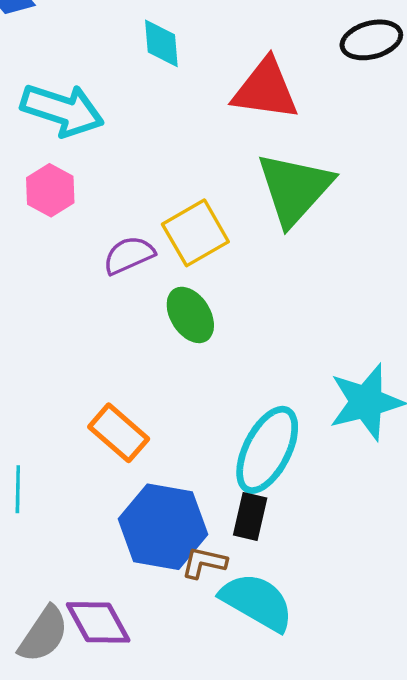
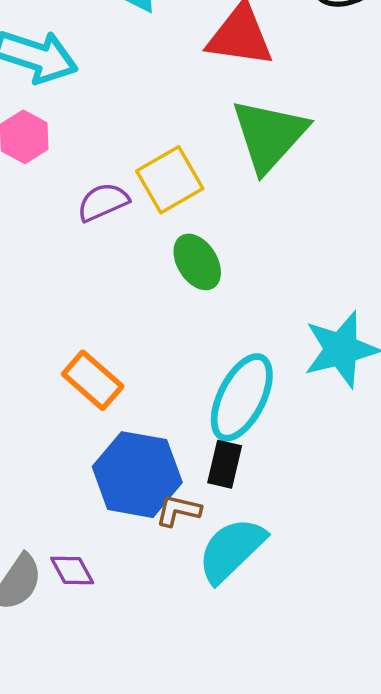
green ellipse: (190, 315) -> (197, 262), moved
cyan semicircle: (257, 602) -> (231, 550), turned -74
purple diamond: (98, 622) -> (72, 571), size x0.7

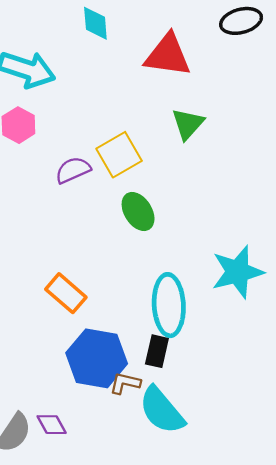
green triangle: (269, 135) -> (188, 124), size x0.6
cyan ellipse: (242, 397) -> (169, 305), turned -30
cyan semicircle: (231, 550) -> (162, 410), turned -86

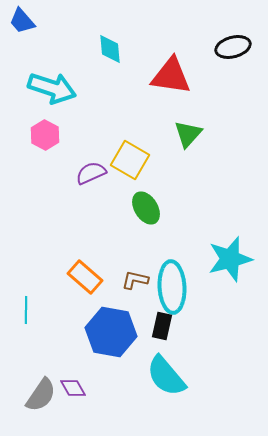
yellow square: (119, 155) -> (130, 160), turned -30
brown L-shape: (125, 383) -> (135, 280), moved

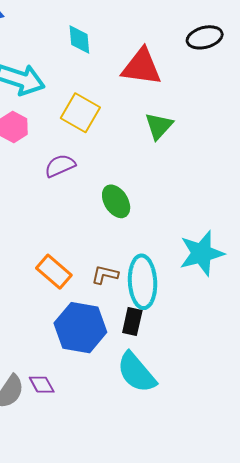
yellow square: (130, 160) -> (80, 113), moved

